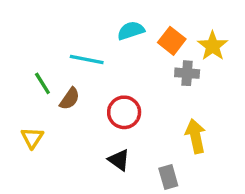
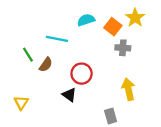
yellow star: (213, 46) -> (135, 18), moved
yellow triangle: (32, 138) -> (21, 103), moved
black triangle: (119, 160) -> (69, 95), moved

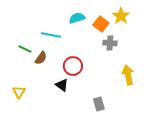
green line: (28, 55) -> (25, 49), turned -32
yellow arrow: (128, 89) -> (128, 75), moved

